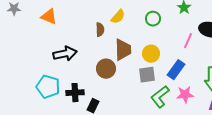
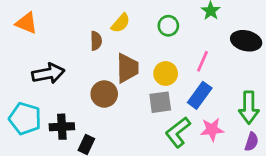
pink line: (188, 41) -> (202, 61), moved

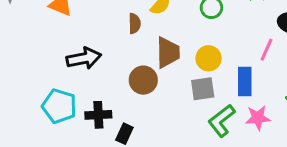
pink line: (202, 61) -> (267, 50), moved
blue rectangle: (200, 95) -> (245, 81), turned -36

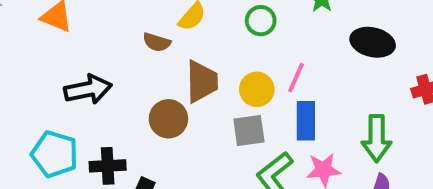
brown semicircle: (135, 23) -> (157, 42), turned 108
pink line: (267, 50) -> (296, 78), moved

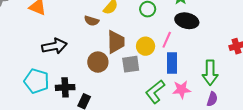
black ellipse: (373, 42) -> (187, 21), moved
gray square: (249, 131) -> (131, 64), moved

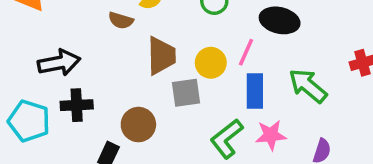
brown circle: (98, 62) -> (138, 125), moved
green arrow: (210, 73) -> (308, 86), moved, turned 130
black cross: (65, 87) -> (77, 105), moved

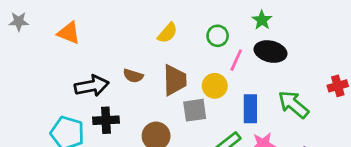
brown semicircle: (121, 20) -> (133, 76), moved
pink line: (246, 52) -> (236, 60), moved

